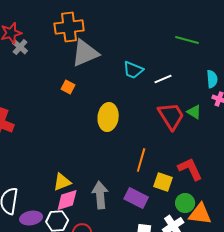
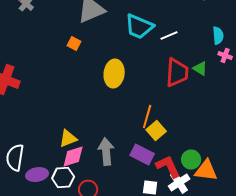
cyan trapezoid: (133, 70) -> (139, 27), size x1.4
red trapezoid: (171, 116) -> (177, 73), turned 36
red L-shape: (190, 169) -> (168, 167), moved
yellow square: (163, 182) -> (156, 131), moved, turned 30

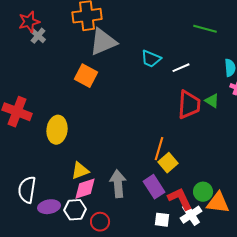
cyan trapezoid: (139, 27) -> (151, 59), size x0.7
orange square: (74, 44) -> (86, 76), size x1.6
yellow ellipse: (114, 74) -> (57, 130), moved
purple rectangle: (142, 155) -> (154, 187), turned 30

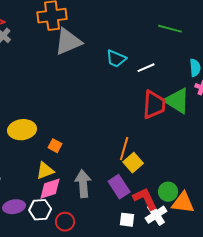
orange square: (86, 76) -> (55, 146), moved, size x0.6
green triangle: (212, 101) -> (177, 101), size x1.8
yellow ellipse: (57, 130) -> (22, 130), turned 76

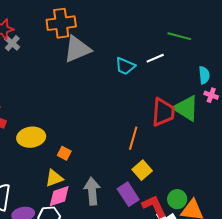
white line: (146, 68) -> (155, 58), moved
orange line: (124, 149) -> (133, 138), moved

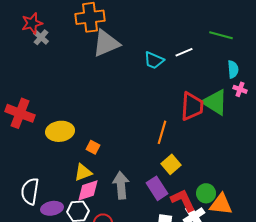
green line: (179, 36) -> (221, 35), moved

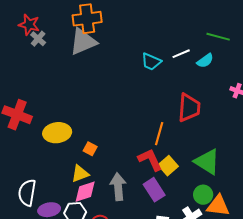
red star: (32, 23) -> (29, 25), turned 30
gray triangle: (106, 43) -> (83, 42), moved
cyan semicircle: (233, 69) -> (205, 61), moved, turned 60
green triangle: (215, 102) -> (207, 162), moved
red L-shape: (183, 200) -> (150, 160), moved

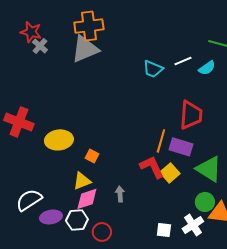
gray arrow: (118, 187) -> (120, 194), size x0.6
purple rectangle: (154, 190) -> (181, 147), moved, turned -40
white semicircle: (27, 193) -> (29, 200), turned 48

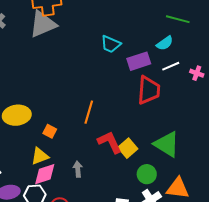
white line: (183, 61) -> (171, 66), moved
orange line: (161, 141) -> (89, 112), moved
purple rectangle: (181, 147) -> (139, 61), moved, turned -35
green circle: (205, 202) -> (147, 174), moved

